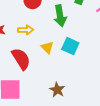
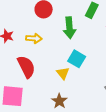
yellow triangle: (47, 47) -> (63, 73), moved

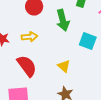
cyan square: (77, 59) -> (88, 41), moved

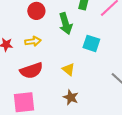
red semicircle: (27, 66) -> (31, 71), turned 110

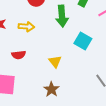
red semicircle: (31, 71) -> (19, 55), size x0.6

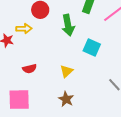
yellow arrow: (26, 27) -> (24, 29), moved
yellow triangle: (55, 62) -> (66, 71), turned 32

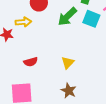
green arrow: (68, 25) -> (67, 17), turned 60
cyan square: (92, 47) -> (91, 19), moved

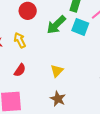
yellow arrow: (23, 22) -> (20, 40), moved, turned -112
red semicircle: (31, 62) -> (20, 70), turned -40

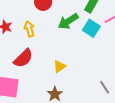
red semicircle: (20, 70) -> (23, 58), size x1.5

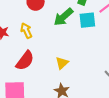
cyan square: (91, 28) -> (87, 20), turned -30

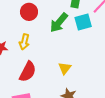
yellow arrow: (26, 31) -> (24, 42), turned -133

